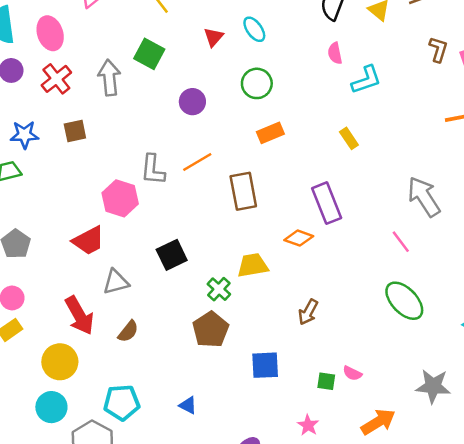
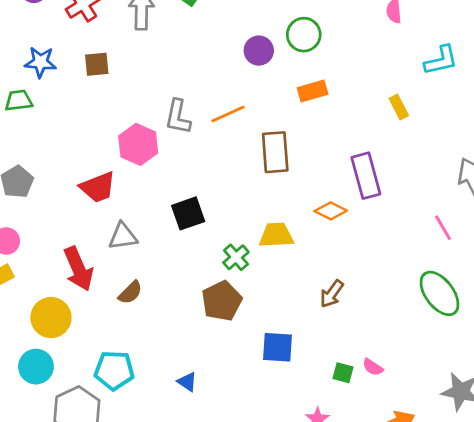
cyan L-shape: (366, 80) -> (441, 60), moved
purple circle: (192, 102) -> (259, 51), moved

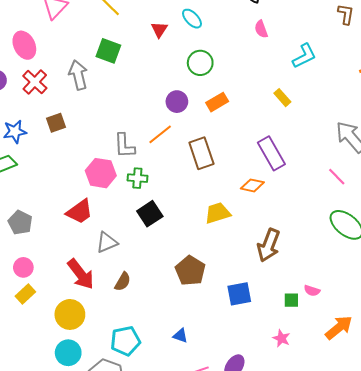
purple circle: (259, 51) -> (177, 102), moved
green cross: (236, 257) -> (137, 178), moved, turned -30
brown arrow: (332, 294) -> (269, 245), size x1.5

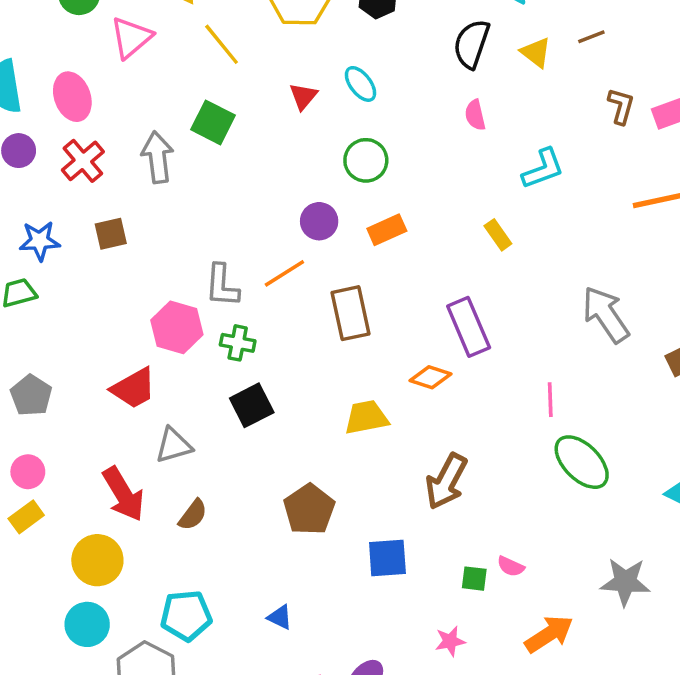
pink line: (337, 177) -> (550, 400), moved, turned 36
pink star: (281, 338) -> (450, 641), turned 30

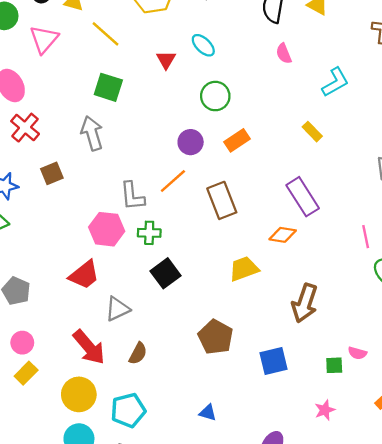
gray arrow: (158, 157) -> (92, 133), moved
cyan pentagon: (186, 616) -> (128, 410), moved

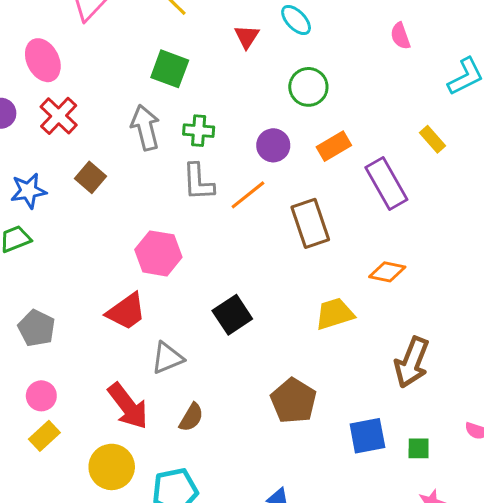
brown square: (52, 173) -> (91, 177), turned -30
gray L-shape: (132, 196) -> (198, 182), moved
purple rectangle: (303, 197) -> (386, 184), moved
green cross: (149, 233) -> (199, 131), moved
green square: (334, 365) -> (419, 448), moved

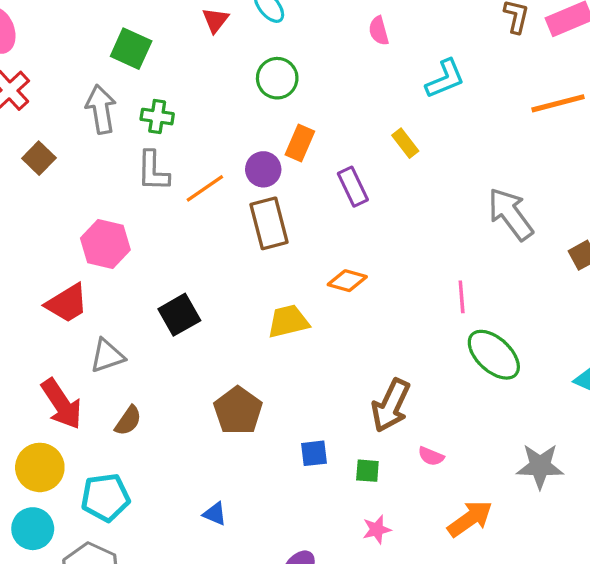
purple circle: (273, 145) -> (263, 169), moved
orange rectangle: (334, 146) -> (300, 143), turned -40
purple rectangle: (386, 184) -> (353, 187), size x0.7
brown arrow: (412, 362) -> (391, 405), moved
blue square: (367, 436) -> (314, 453), size x0.7

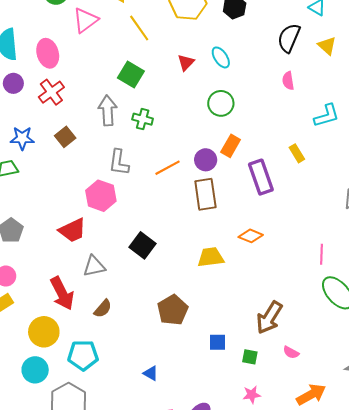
gray L-shape: (153, 171) -> (119, 162), moved
purple rectangle: (353, 187) -> (261, 177), size x1.4
black square: (179, 315) -> (143, 245), turned -30

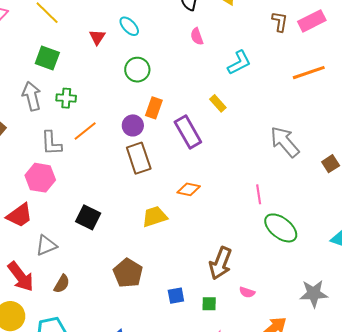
orange line: (168, 168) -> (85, 131), moved

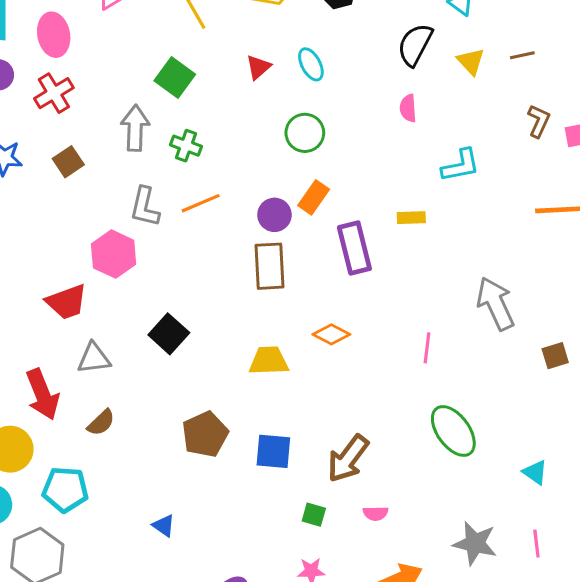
yellow rectangle: (218, 103) -> (411, 218), turned -66
pink line: (259, 194) -> (427, 348), moved
pink semicircle: (247, 292) -> (376, 513), turned -35
blue square: (176, 296) -> (273, 451), moved, size x1.4

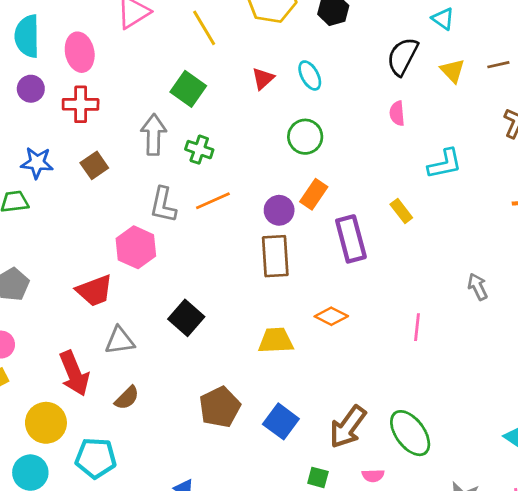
red cross: (54, 93) -> (81, 104), turned 32
yellow rectangle: (411, 218) -> (401, 211), turned 55
gray arrow: (496, 304) -> (478, 287), size x0.6
green ellipse: (453, 431) -> (410, 433), moved
blue square: (273, 451) -> (281, 421), turned 32

